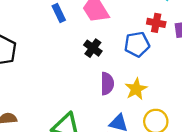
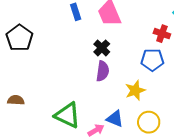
blue pentagon: (137, 44) -> (152, 60), moved
purple semicircle: (107, 84) -> (103, 71), moved

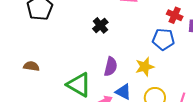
black cross: (102, 48) -> (100, 25), moved
purple semicircle: (103, 71) -> (111, 67), moved

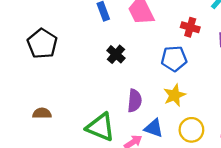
red cross: (175, 15) -> (190, 27), moved
blue pentagon: (163, 39) -> (174, 59), moved

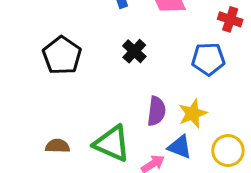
black pentagon: (42, 44) -> (62, 55), moved
yellow star: (174, 95) -> (193, 113), moved
brown semicircle: (42, 113) -> (58, 146), moved

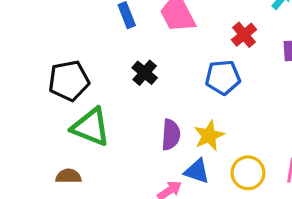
red cross: (230, 19) -> (244, 35), turned 35
black pentagon: (62, 55) -> (69, 81), turned 30
green triangle: (112, 144) -> (91, 127), moved

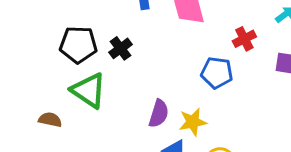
black cross: (145, 73) -> (120, 48), moved
brown semicircle: (68, 176) -> (50, 120), moved

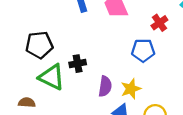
black cross: (120, 48) -> (78, 64), moved, turned 35

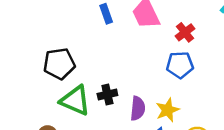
red cross: (159, 23) -> (185, 32), moved
black cross: (78, 64) -> (107, 95), moved

